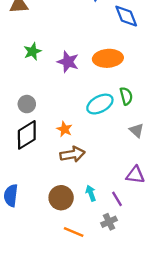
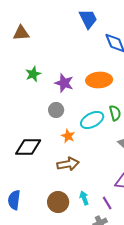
gray circle: (27, 104) -> (56, 110), moved
orange star: (64, 129) -> (68, 136), moved
black diamond: (27, 135) -> (28, 147), turned 32

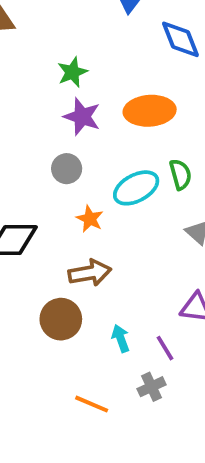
green star: (33, 74) -> (72, 72), moved
brown circle: (58, 202) -> (61, 319), moved

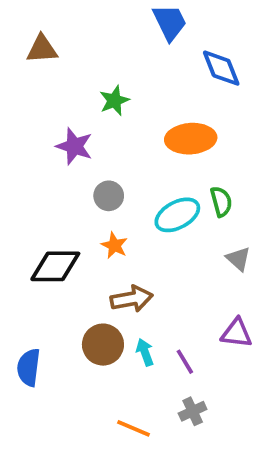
purple star: (82, 117) -> (74, 146), moved
orange star: (90, 219) -> (114, 245), moved
cyan arrow: (121, 338) -> (145, 352), moved
purple line: (165, 348) -> (185, 362), moved

